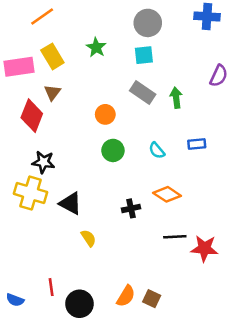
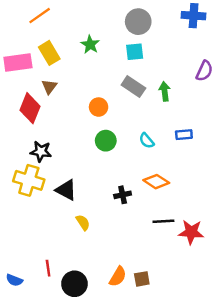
brown square: (152, 299) -> (142, 279), turned -35

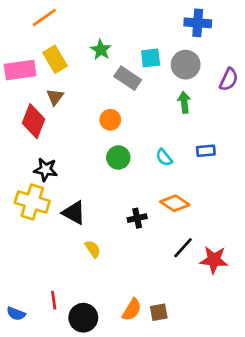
blue cross: (194, 16) -> (198, 23), moved
gray circle: (138, 22) -> (186, 65), moved
gray rectangle: (133, 87) -> (128, 78), moved
black line: (163, 221) -> (183, 248), turned -45

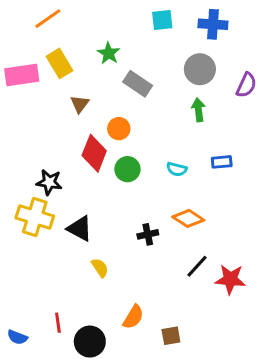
cyan square: (151, 58) -> (162, 20), moved
brown triangle: (55, 97) -> (80, 104), moved
red diamond: (33, 121) -> (94, 153), moved
cyan semicircle: (164, 158) -> (177, 169), turned -36
orange semicircle: (132, 310) -> (133, 317), moved

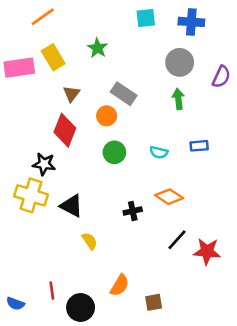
gray rectangle: (138, 84) -> (124, 94), moved
red diamond: (94, 153) -> (65, 130), moved

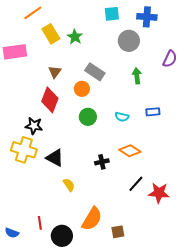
yellow rectangle: (53, 57) -> (51, 34), moved
gray circle: (180, 62) -> (129, 41), moved
orange semicircle: (120, 285) -> (92, 219), size x1.4

